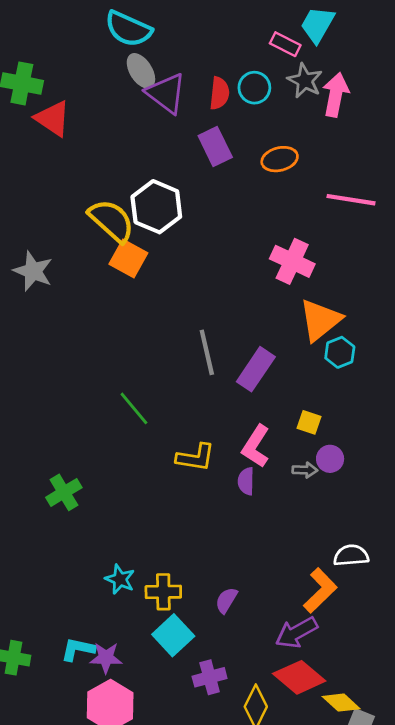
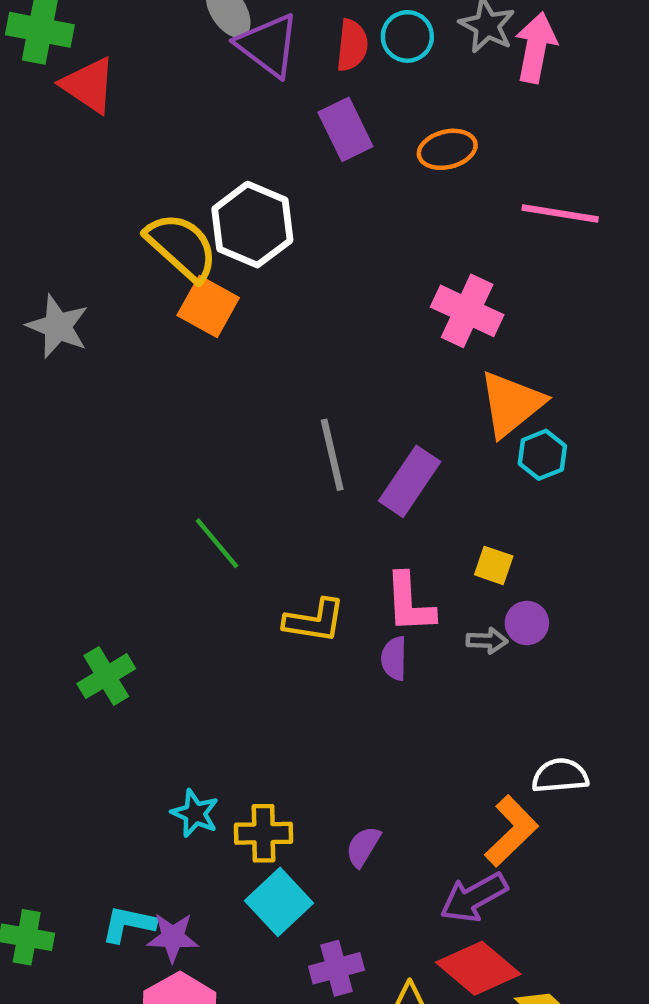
pink L-shape: (256, 446) -> (410, 603), turned -36

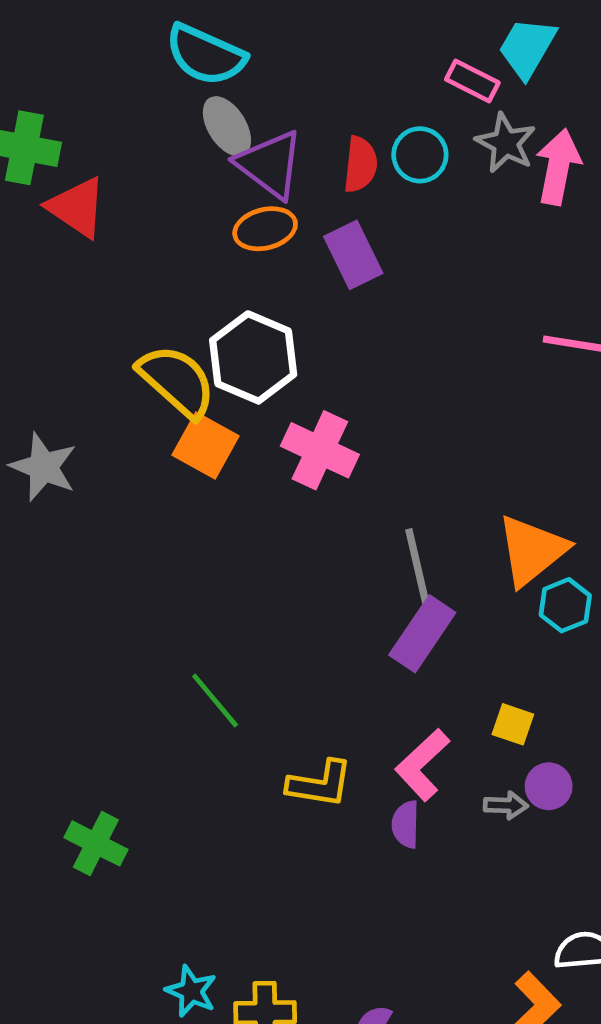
orange ellipse: (447, 149) -> (265, 229), moved
pink cross: (467, 311) -> (320, 450), moved
gray line: (332, 455) -> (418, 567), moved
pink L-shape: (410, 603) -> (422, 765), turned 50
green cross: (106, 676) -> (96, 843), turned -32

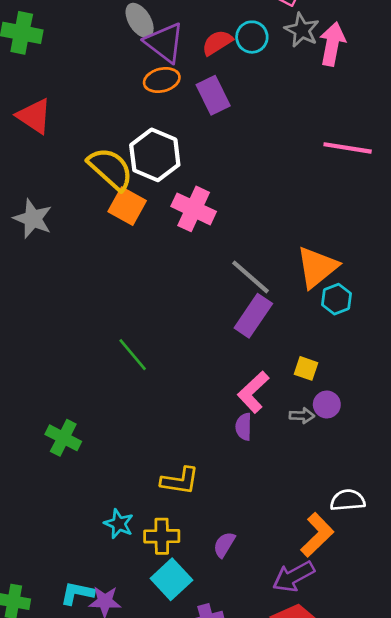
red semicircle: (360, 164) -> (217, 43), turned -128
red triangle: (77, 207) -> (34, 116), moved
gray line: (418, 567) -> (251, 277), turned -36
yellow L-shape: (320, 784) -> (180, 481), moved

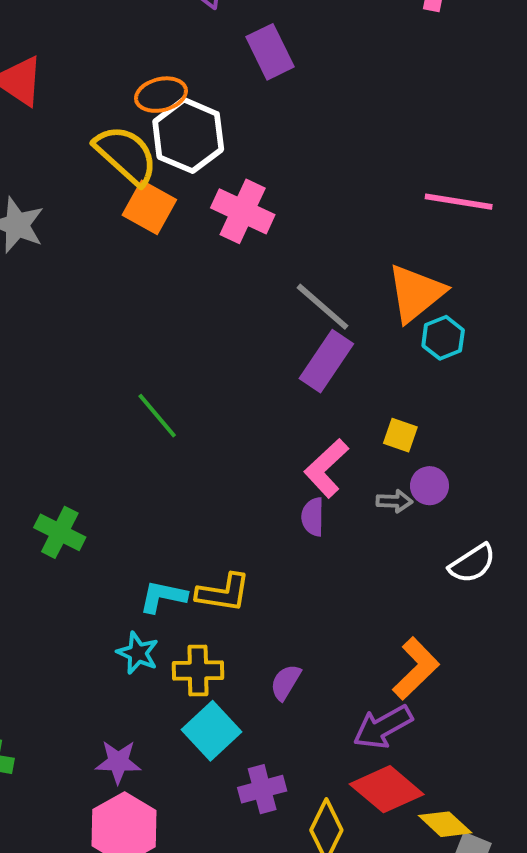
orange ellipse: (162, 80) -> (161, 95), moved
pink line: (348, 148) -> (459, 202), moved
white semicircle: (348, 500) -> (472, 563), moved, turned 152
cyan L-shape: (77, 593) -> (163, 597), moved

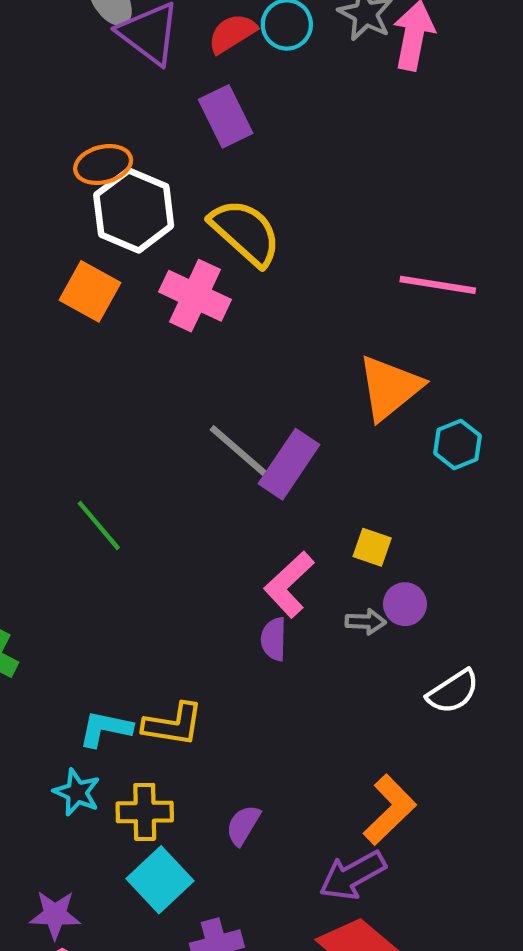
yellow semicircle: (126, 155) -> (245, 232), moved
gray line: (322, 307) -> (239, 451), moved
cyan hexagon: (443, 338) -> (457, 444), moved

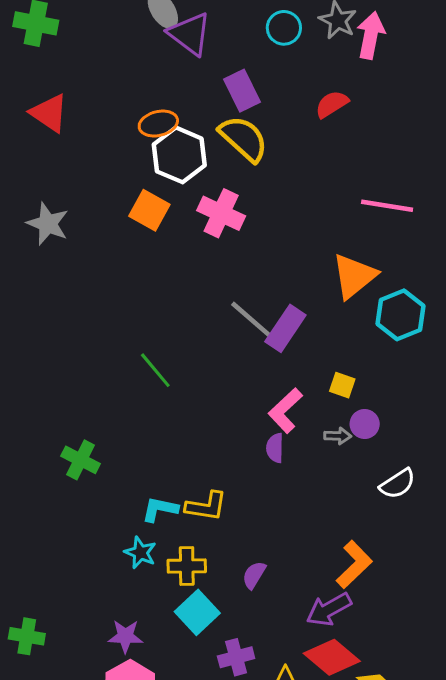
red semicircle: (232, 33) -> (332, 104), moved
yellow semicircle: (245, 232) -> (244, 138), moved
cyan hexagon: (457, 444) -> (401, 315), size x1.5

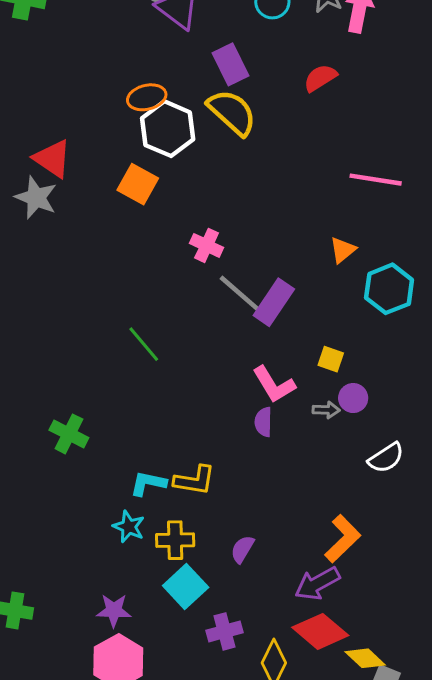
red triangle: (49, 113) -> (52, 159), moved
pink cross: (221, 213) -> (207, 245), moved, size x0.7
orange triangle: (354, 276) -> (343, 250), size x0.6
pink L-shape: (285, 411) -> (274, 385), turned -78

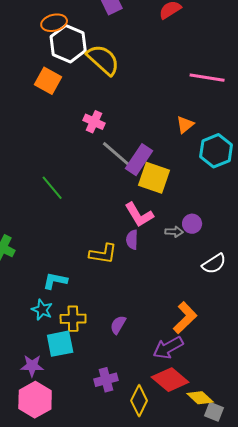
yellow semicircle: (232, 112) -> (103, 60), moved
yellow square: (331, 359) -> (154, 178), moved, size x1.8
yellow L-shape: (195, 480) -> (103, 254), moved
cyan square: (186, 587) -> (60, 344), moved, turned 32

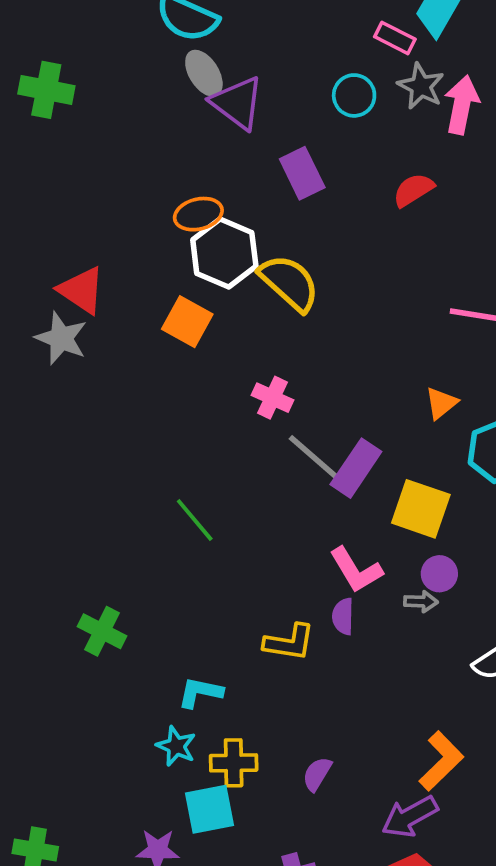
yellow square: (154, 178) -> (421, 509), moved
purple circle: (192, 224) -> (439, 574), moved

